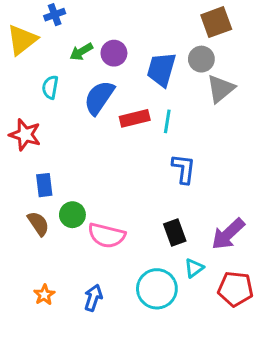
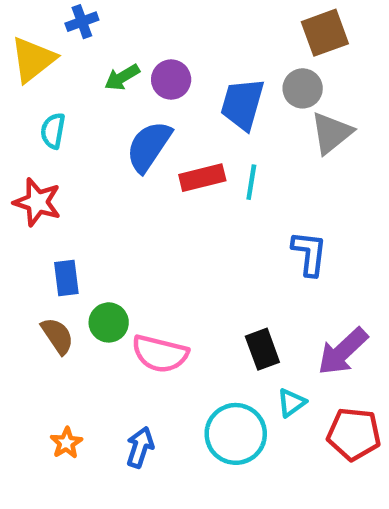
cyan semicircle: (50, 87) -> (53, 131), moved
blue L-shape: (184, 169) -> (309, 253), moved

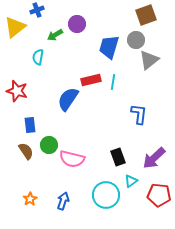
purple circle: (171, 80) -> (77, 24), moved
cyan semicircle: (53, 131) -> (38, 57), moved
blue semicircle: (149, 146) -> (68, 99), moved

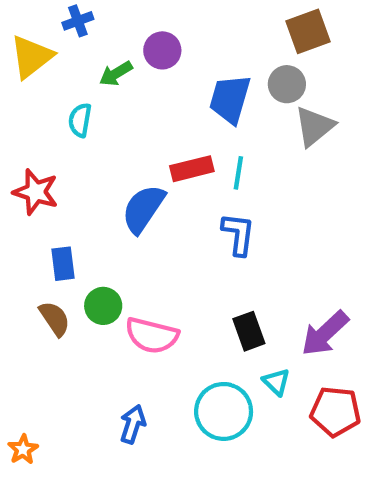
blue L-shape: (139, 114) -> (238, 234), moved
cyan triangle: (131, 181) -> (276, 382), turned -40
orange star: (30, 199) -> (23, 449), moved

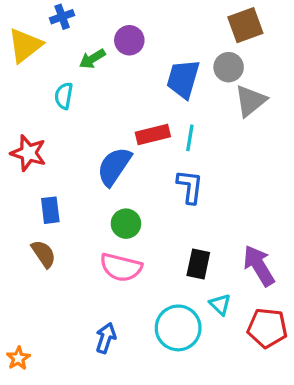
green circle: (103, 306) -> (126, 224), moved
black rectangle: (249, 331) -> (198, 264), turned 32
purple arrow: (325, 333) -> (259, 266), turned 102

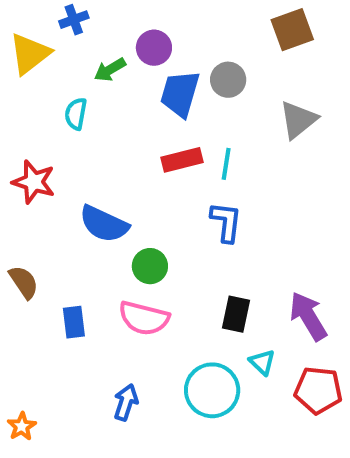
gray circle: (229, 67) -> (228, 80), moved
blue trapezoid: (183, 79) -> (180, 94), moved
blue semicircle: (114, 166) -> (104, 224), moved, turned -99
blue rectangle: (50, 210) -> (74, 322), moved
brown semicircle: (44, 254) -> (24, 282), moved

